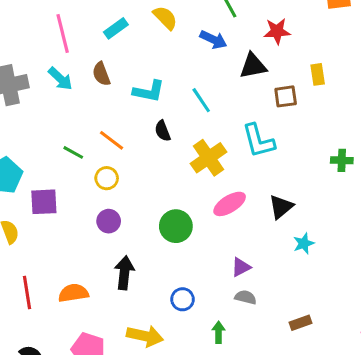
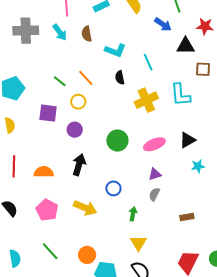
purple square: (44, 202) -> (48, 113), moved
pink ellipse: (230, 204) -> (154, 144), moved
gray semicircle: (246, 297) -> (154, 194), turned -88

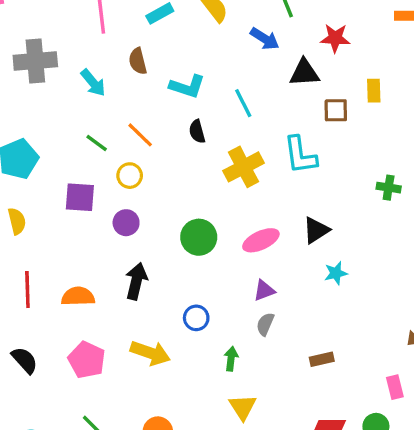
cyan arrow: (60, 32) -> (93, 83), moved

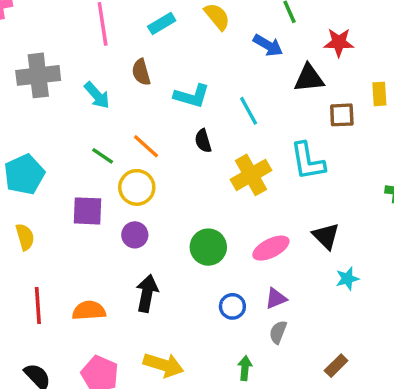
yellow circle: (130, 176) -> (137, 187), size x1.4
black triangle: (316, 230) -> (326, 236), turned -40
blue circle: (196, 318) -> (232, 306), moved
brown rectangle: (322, 359) -> (336, 366), turned -30

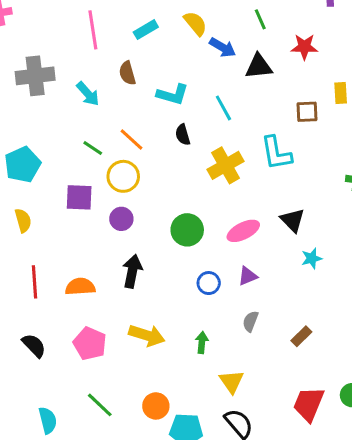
blue arrow: (268, 45) -> (223, 47), moved
black triangle: (309, 78) -> (259, 66), moved
gray semicircle: (278, 332) -> (250, 321), moved
green arrow: (245, 368) -> (202, 343), moved

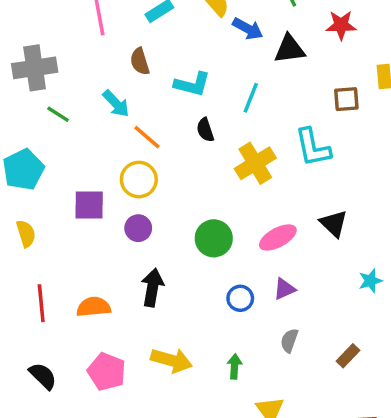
cyan arrow: (88, 94) -> (116, 104), moved
cyan line: (223, 108) -> (251, 98), turned 52
green line: (93, 148) -> (58, 114), moved
cyan star: (312, 258) -> (370, 281), moved

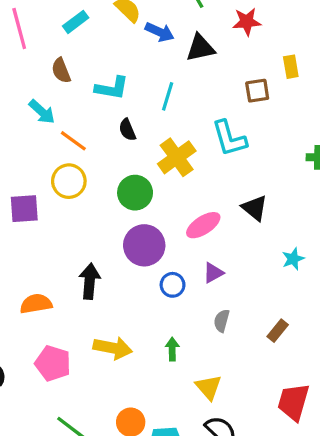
purple circle: (138, 228) -> (144, 245), moved, size x1.6
green circle: (214, 238) -> (135, 193), moved

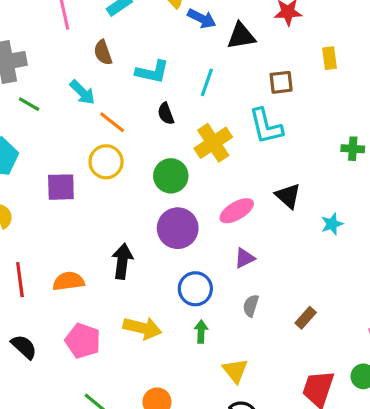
brown square: (257, 91) -> (281, 82), moved
cyan star: (293, 259) -> (332, 224), moved
blue circle: (173, 285) -> (195, 289), moved, size x1.4

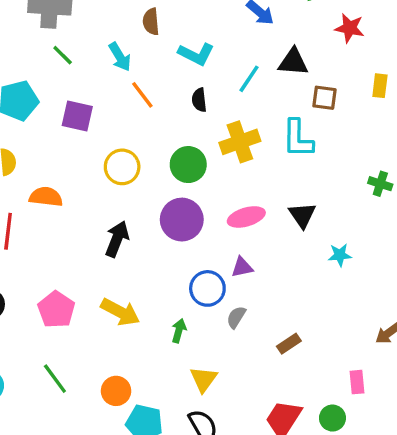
black triangle: (241, 36) -> (293, 62), moved
yellow circle: (106, 162) -> (122, 167), moved
purple square: (61, 187) -> (77, 116), moved
orange semicircle: (69, 281) -> (46, 197), moved
blue circle: (195, 289) -> (207, 288), moved

